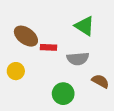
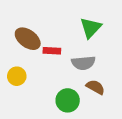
green triangle: (85, 26) -> (91, 28), turned 40
brown semicircle: (100, 81) -> (95, 87), moved

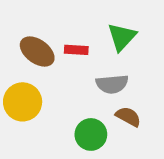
red rectangle: (52, 51) -> (76, 50), moved
yellow circle: (17, 76) -> (23, 102), size x1.5

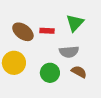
green circle: (91, 134) -> (50, 73), moved

